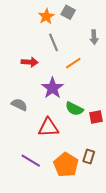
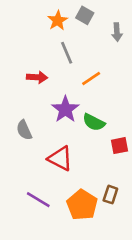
gray arrow: (94, 37) -> (117, 32), moved
gray semicircle: (19, 105) -> (24, 130), turned -140
green semicircle: (74, 109) -> (94, 122), moved
red triangle: (48, 127) -> (60, 158), turned 30

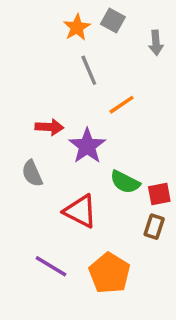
red arrow: (37, 77) -> (49, 127), moved
green semicircle: (94, 122) -> (125, 182), moved
brown rectangle: (110, 195) -> (154, 227), moved

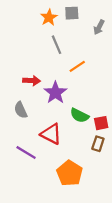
gray square: (113, 20) -> (72, 13), turned -32
gray arrow: (156, 43) -> (99, 27), turned 32
purple line: (51, 266) -> (26, 152), moved

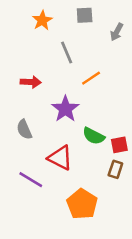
orange star: (49, 17) -> (42, 20), moved
red arrow: (31, 81) -> (31, 82), moved

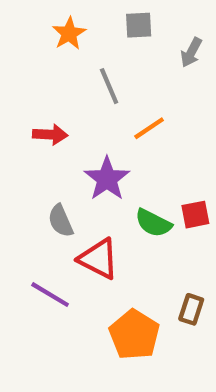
gray semicircle: (24, 130) -> (61, 221), moved
red square: (119, 145) -> (195, 215), moved
brown rectangle: (115, 169) -> (191, 309), moved

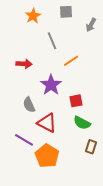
red square: (195, 215) -> (76, 101), moved
green semicircle: (153, 223) -> (82, 123), moved
orange pentagon: (134, 335) -> (47, 156), moved

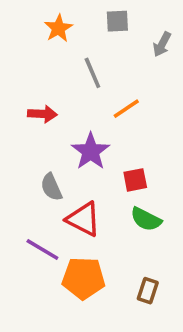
brown rectangle: (91, 147) -> (148, 291), moved
orange pentagon: (47, 156) -> (83, 278), turned -30

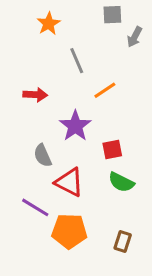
gray square: (117, 21) -> (112, 15), moved

